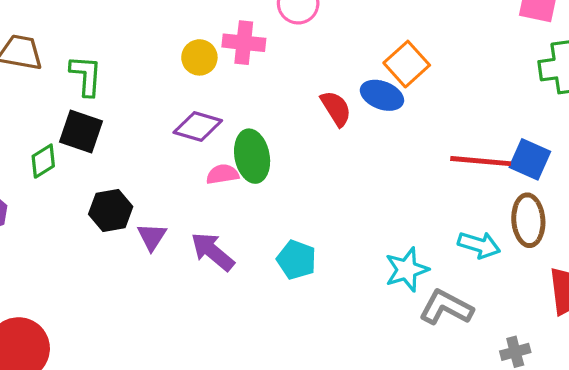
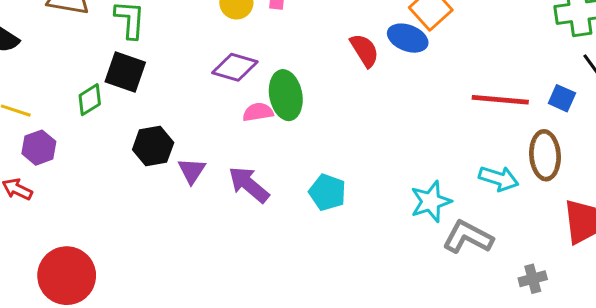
blue square: (530, 159) -> (562, 98), moved, size x0.7

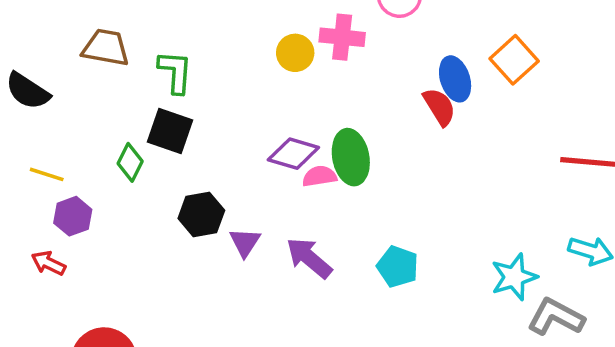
blue ellipse: (408, 38) -> (455, 79), moved, turned 51
purple diamond: (235, 67) -> (293, 154), moved
green diamond: (90, 100) -> (130, 162), turned -32

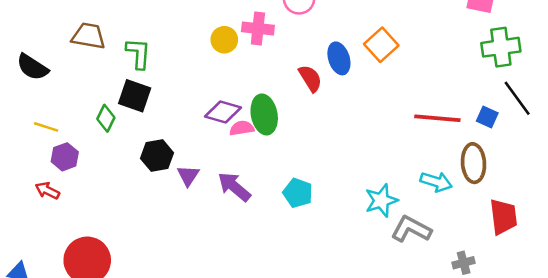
red semicircle: (439, 107) -> (310, 78), moved

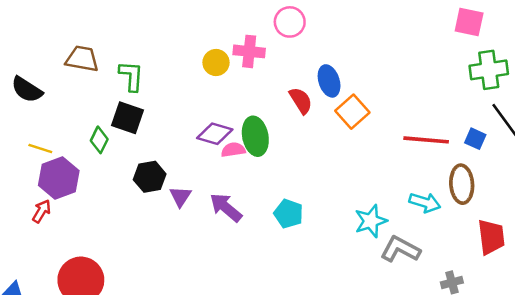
orange square: (381, 45) -> (352, 112), moved
purple hexagon: (65, 157) -> (59, 178), size x1.5
red arrow: (47, 190) -> (42, 211), turned 95

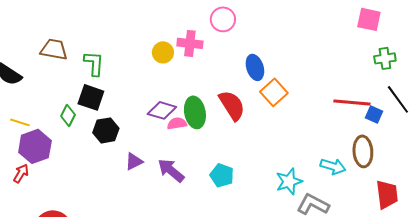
green cross: (489, 70) -> (385, 58), size x0.7
red semicircle: (301, 101) -> (232, 105), moved, size x1.4
red line: (426, 140) -> (352, 102), moved
black hexagon: (150, 177) -> (106, 130), moved
purple triangle: (180, 196) -> (134, 161), turned 30

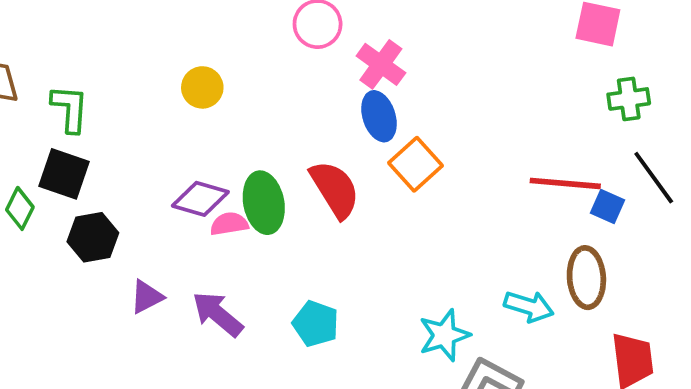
pink cross: (190, 43) -> (381, 64), moved, turned 30

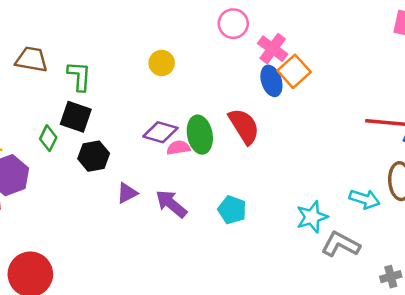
orange square: (415, 164) -> (294, 71), moved

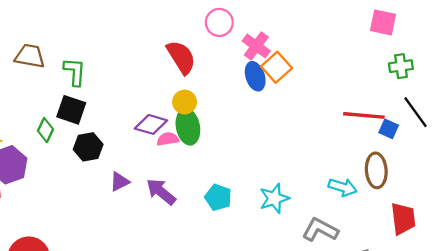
yellow circle: (162, 63) -> (185, 102), moved
red semicircle: (244, 126) -> (181, 57), moved
cyan star: (312, 217) -> (274, 198), moved

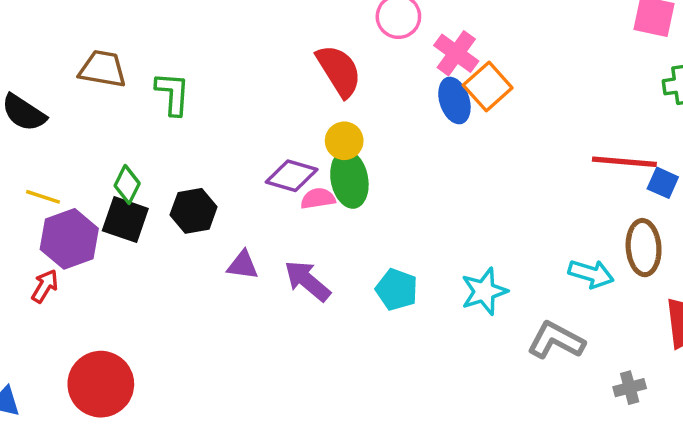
black square: (71, 110) -> (125, 220), moved
purple triangle: (120, 182) -> (243, 265), turned 35

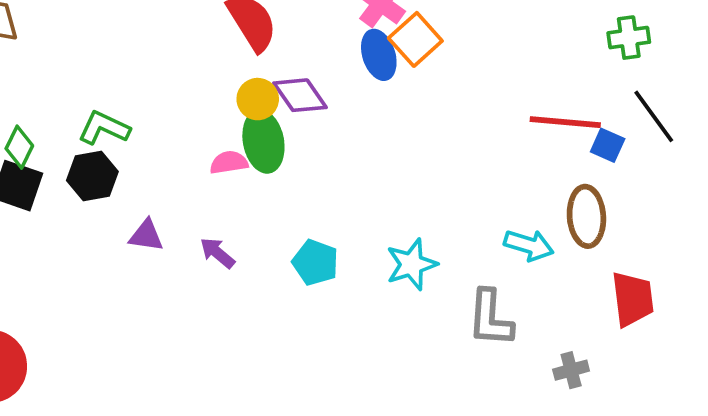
green L-shape: (173, 93) -> (104, 128), moved, turned -69
purple diamond: (292, 176) -> (300, 95), moved, turned 39
purple arrow: (307, 281) -> (217, 253), size x0.7
gray L-shape: (556, 340) -> (490, 318), turned -114

